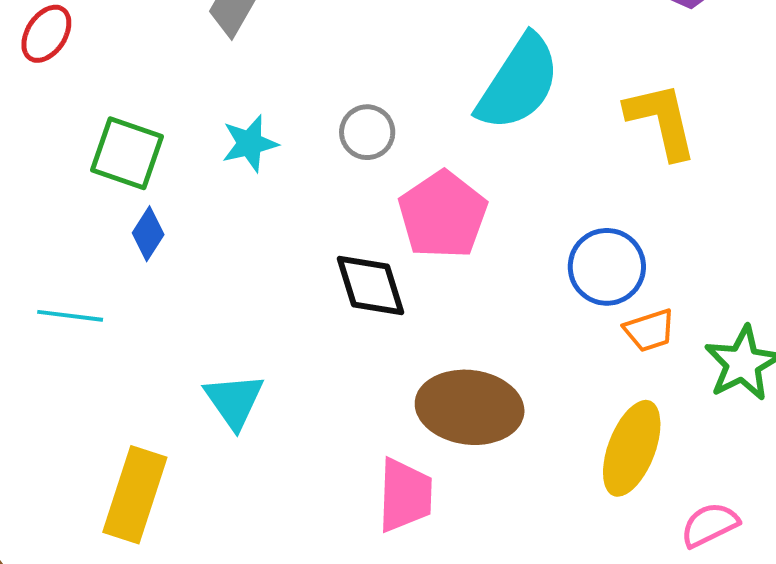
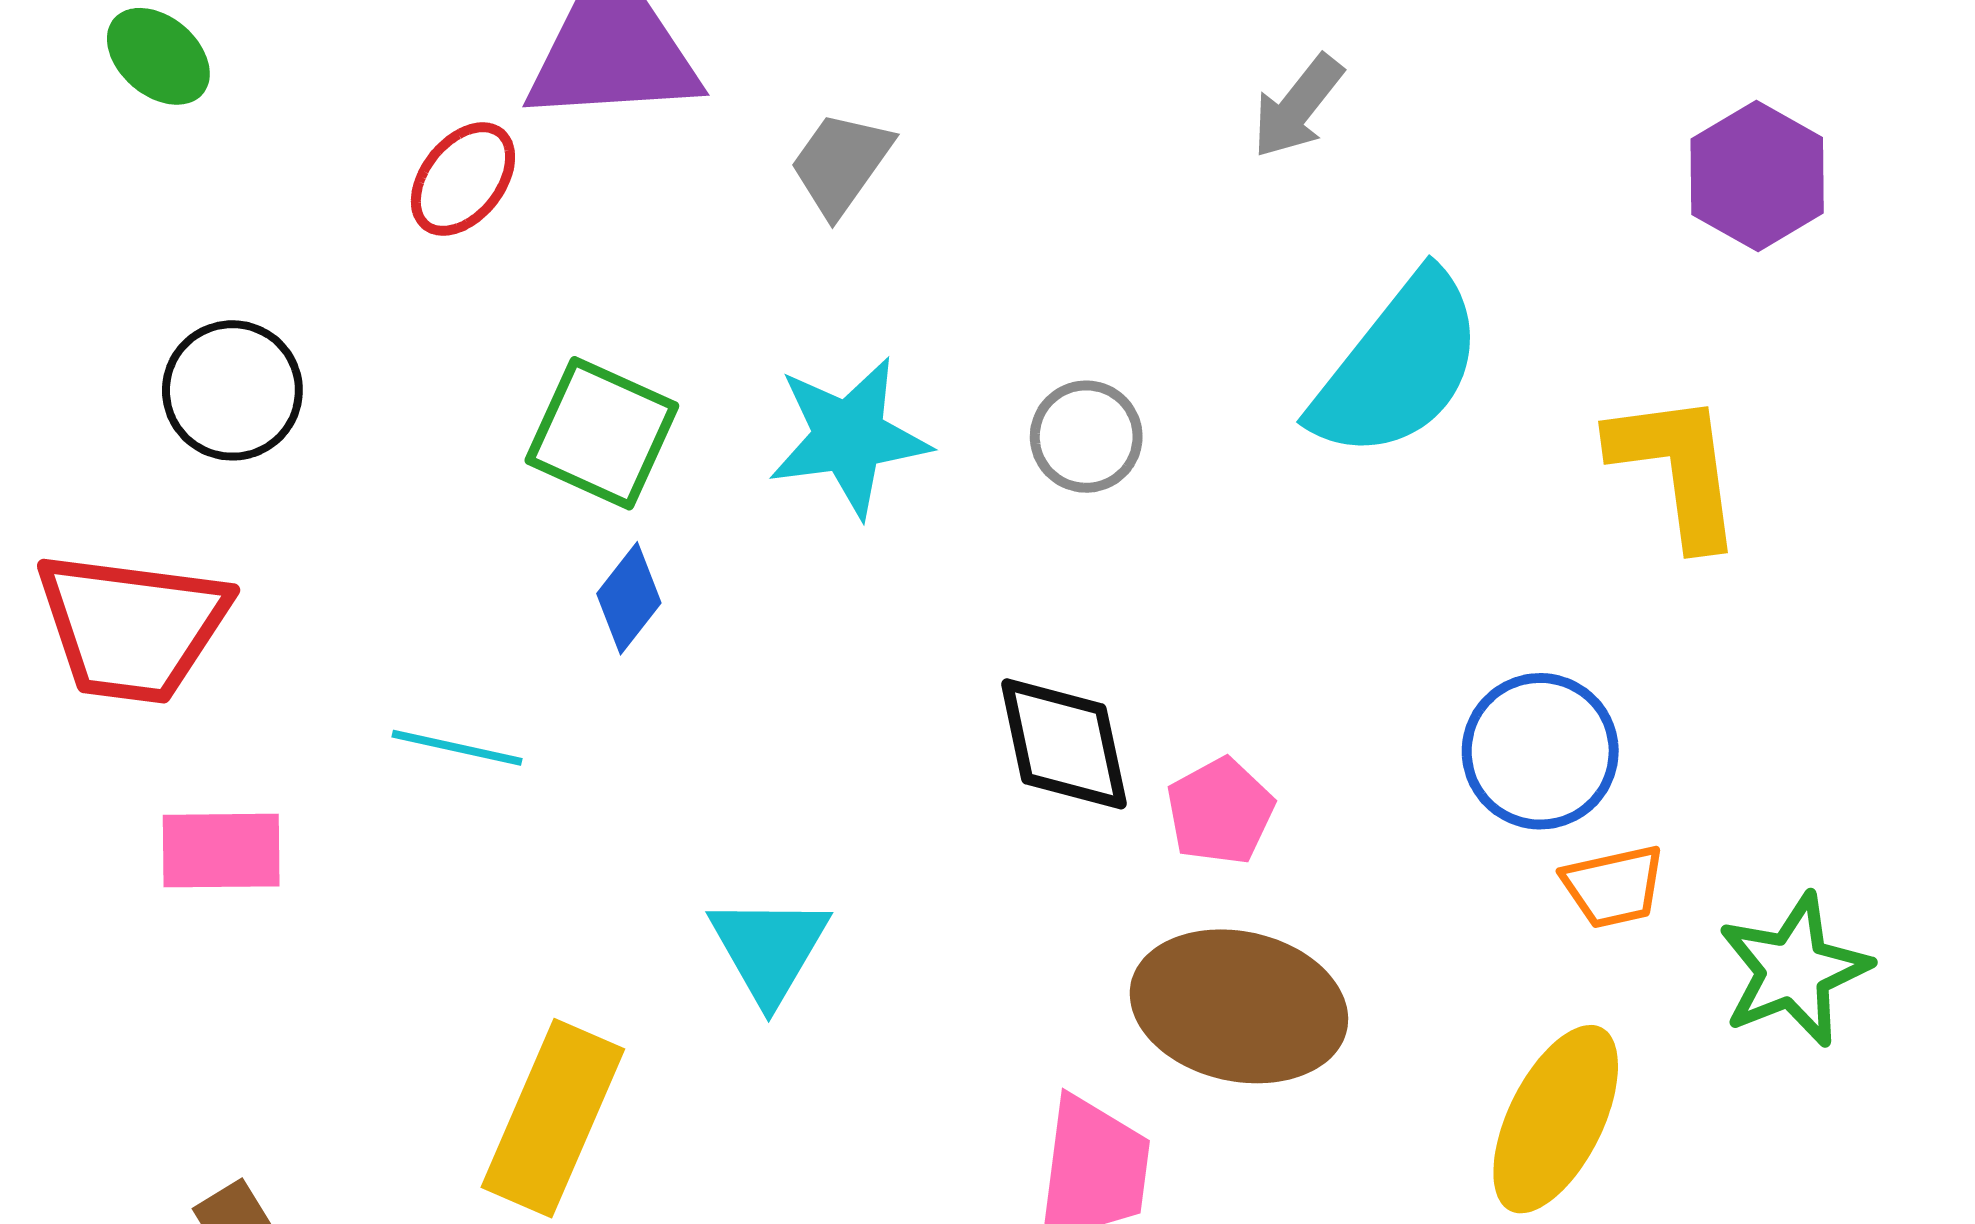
cyan star: (250, 143) -> (849, 437), size x1.4
pink pentagon: (443, 215) -> (1220, 811), moved, size x0.6

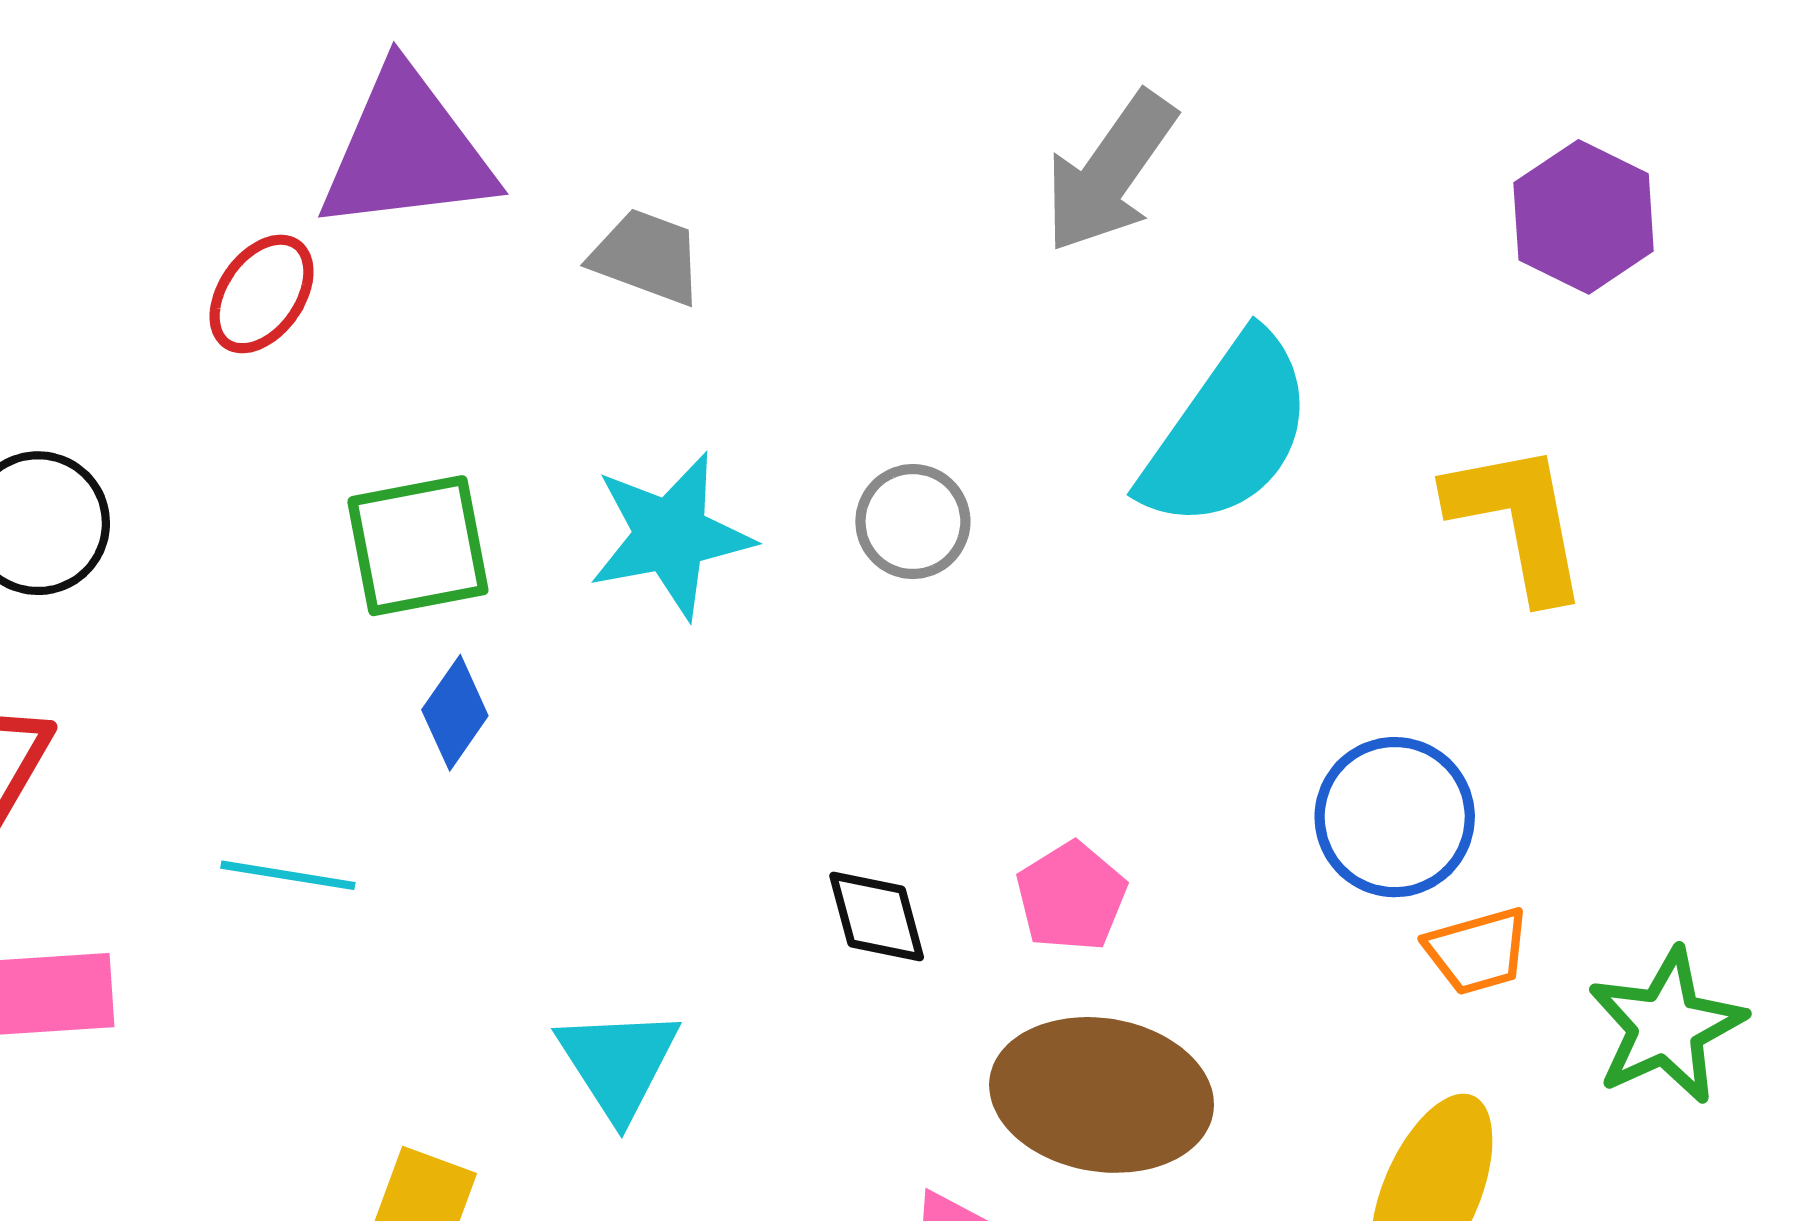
gray arrow: (1297, 106) -> (1110, 172), size x1.5
gray trapezoid: (841, 164) -> (647, 257), turned 78
green square: (602, 433) -> (418, 546), turned -32
black diamond: (1064, 744) -> (877, 917), moved, size x0.7

